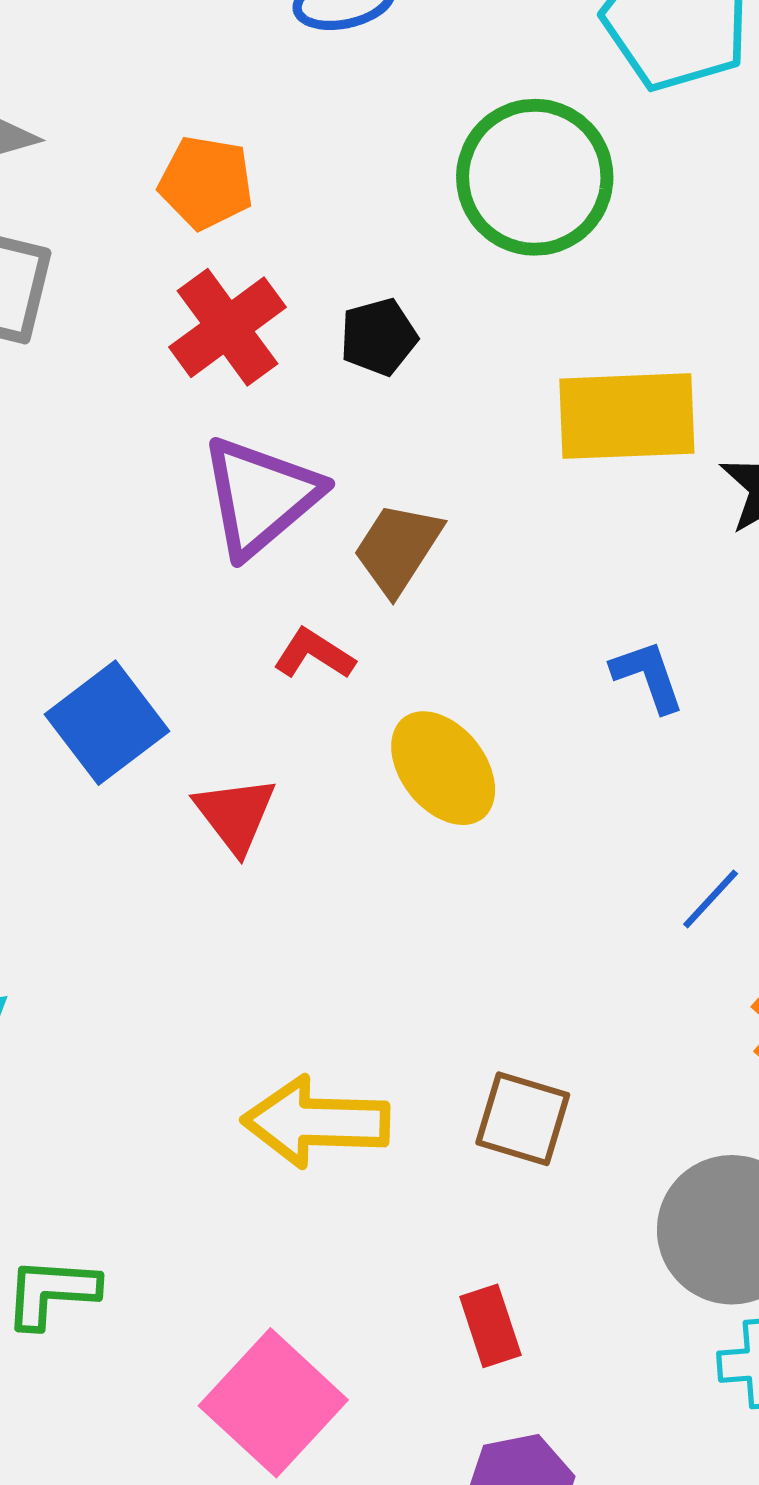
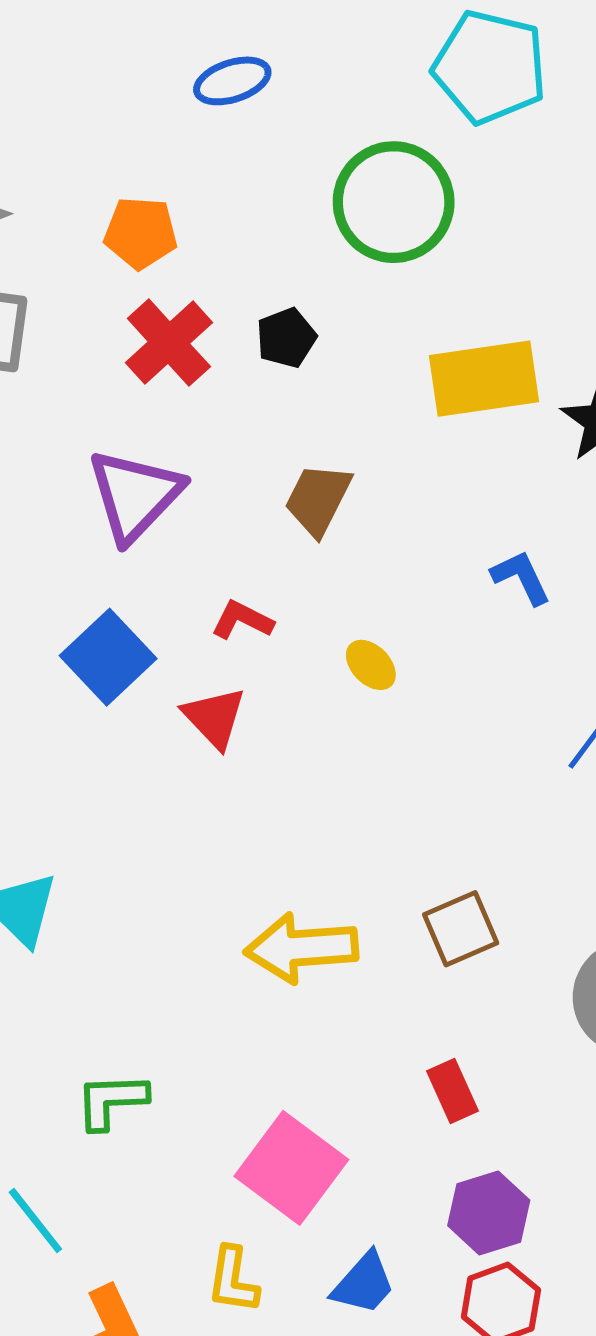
purple triangle: (261, 496) -> (135, 495), moved
red L-shape: (314, 654) -> (242, 620), moved
yellow ellipse: (443, 768) -> (371, 665), size x0.6
brown square: (523, 1119) -> (461, 929), turned -34

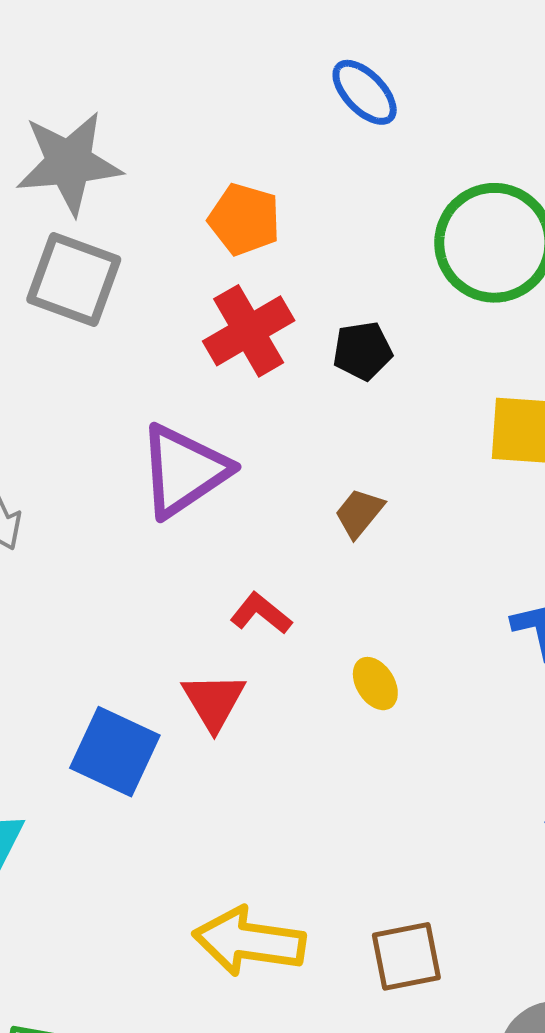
blue ellipse: (232, 81) -> (365, 92), turned 52
brown trapezoid: (318, 499) -> (359, 513), size x0.7
blue square: (108, 657) -> (115, 752), moved, turned -34

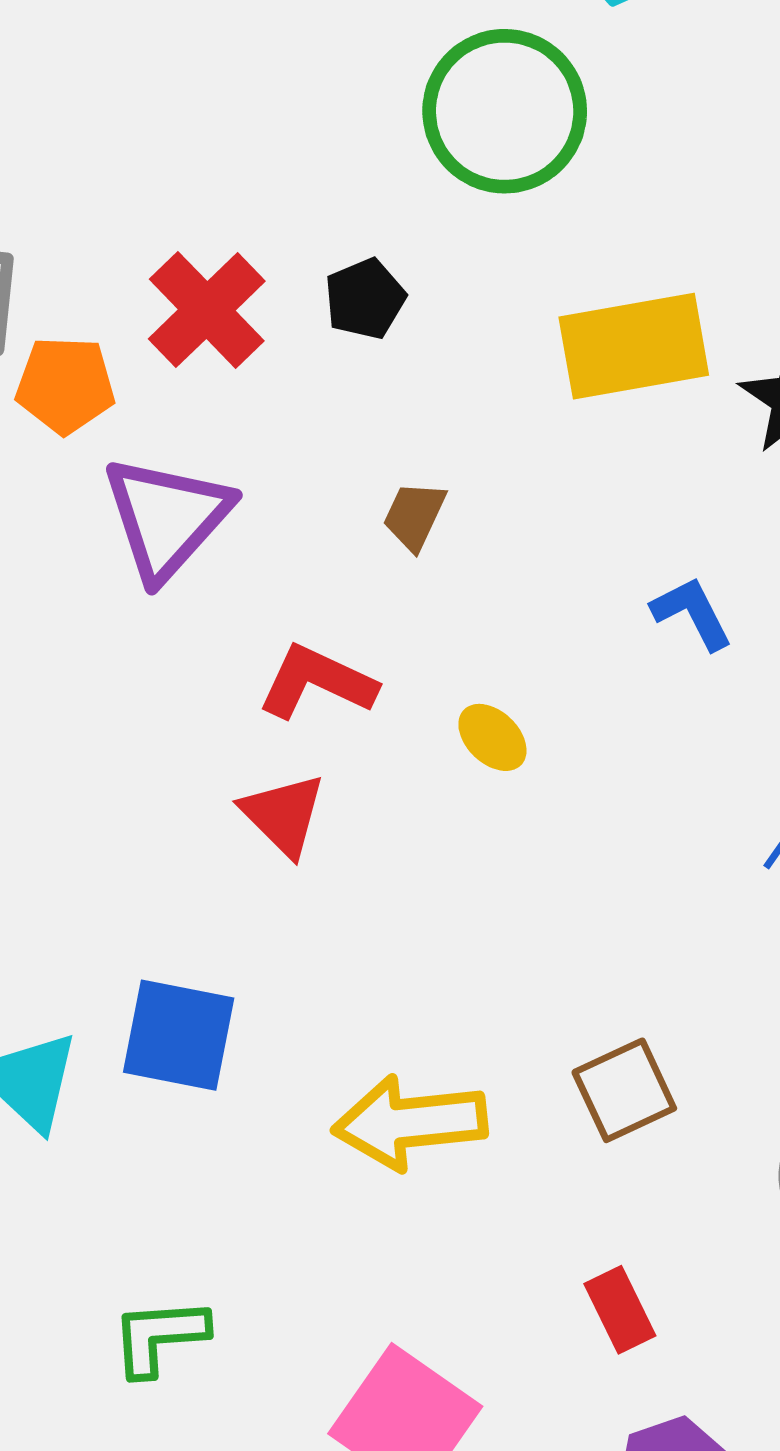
orange pentagon: (244, 219) -> (65, 385), moved
red L-shape: (261, 613) -> (317, 682), size x1.4
blue square: (115, 752) -> (179, 1035), moved

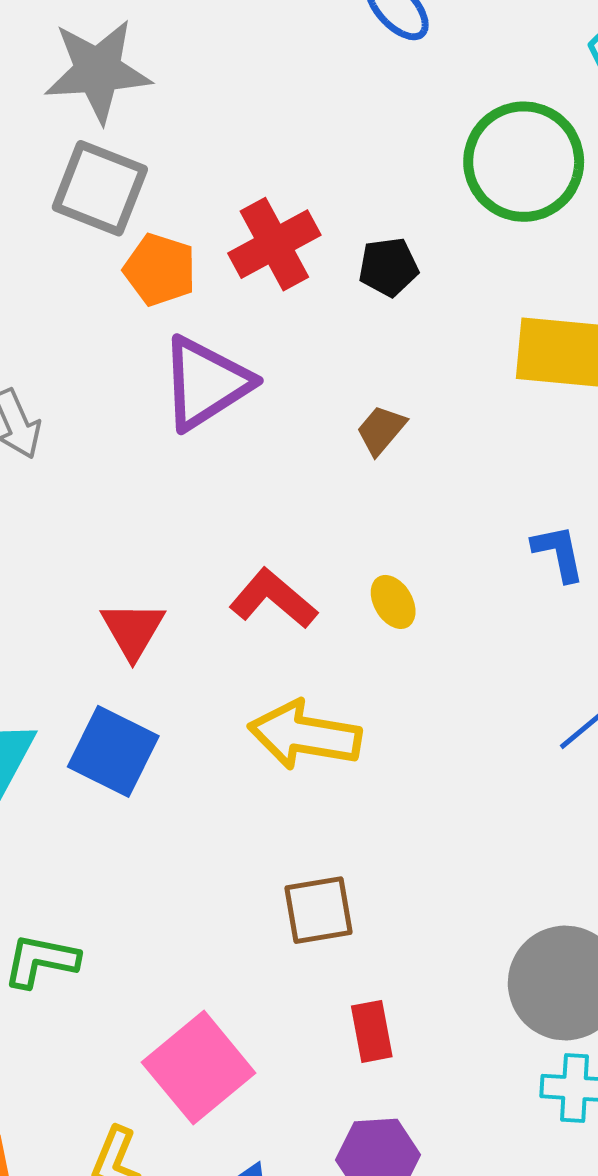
red L-shape: (317, 682) -> (273, 599), moved
red triangle: (283, 815) -> (133, 630), moved
brown square: (624, 1090) -> (319, 910), moved
yellow arrow: (410, 1122) -> (305, 735), moved

